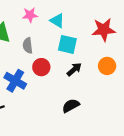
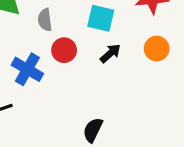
black semicircle: (71, 106) -> (93, 130), moved, turned -36

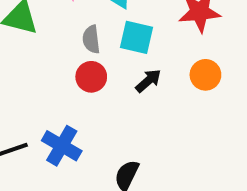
gray semicircle: (45, 20) -> (91, 39), moved
blue cross: (27, 69) -> (62, 146), moved

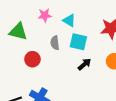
red circle: (91, 77) -> (32, 59), moved

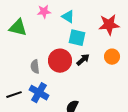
gray semicircle: (55, 43) -> (35, 67), moved
red circle: (32, 59) -> (60, 61), moved, size x1.5

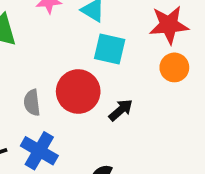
orange circle: (112, 57) -> (174, 67), moved
black arrow: (83, 60) -> (121, 110), moved

